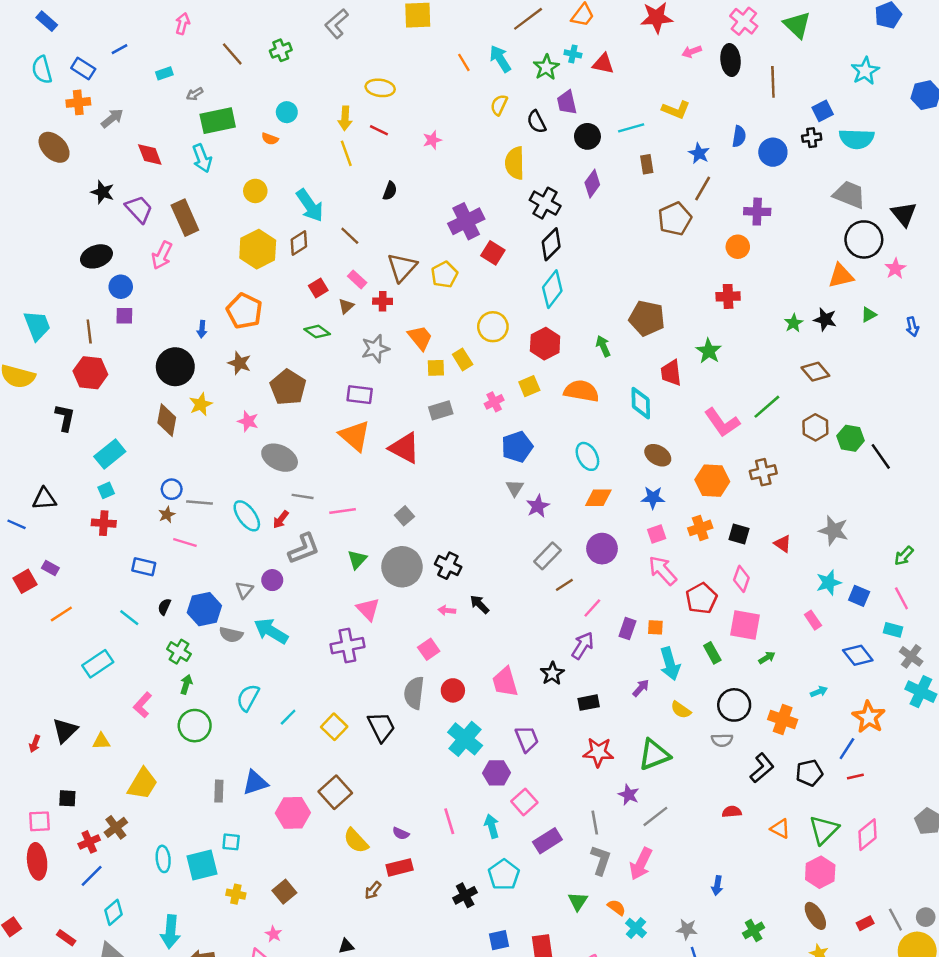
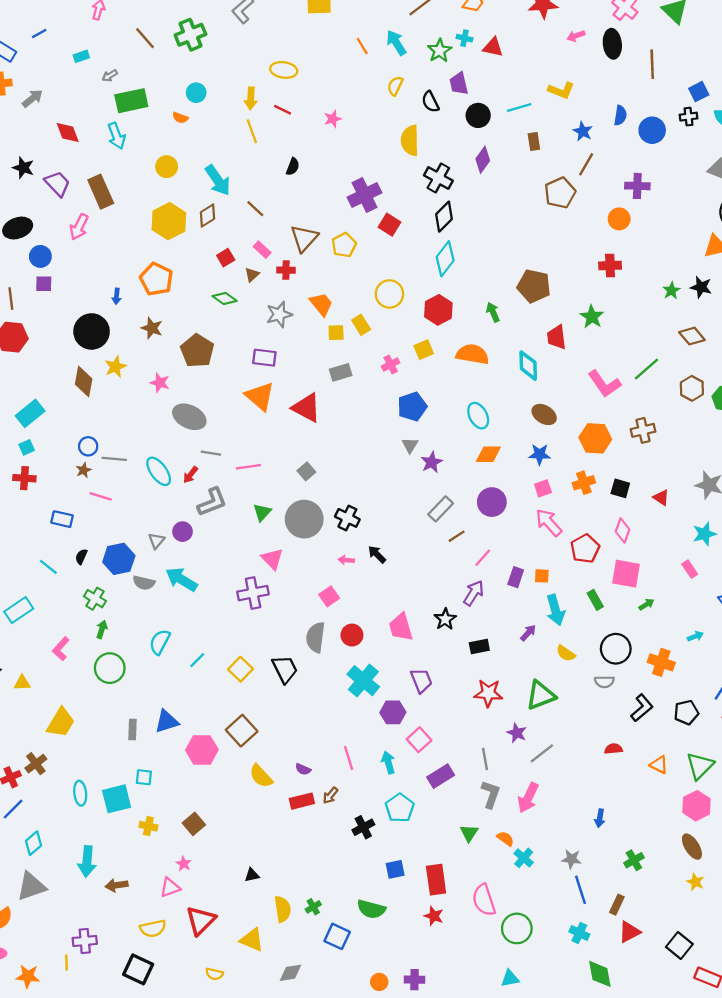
green cross: (281, 50) -> (190, 35), size x1.5
brown arrow: (373, 890) -> (330, 795), moved

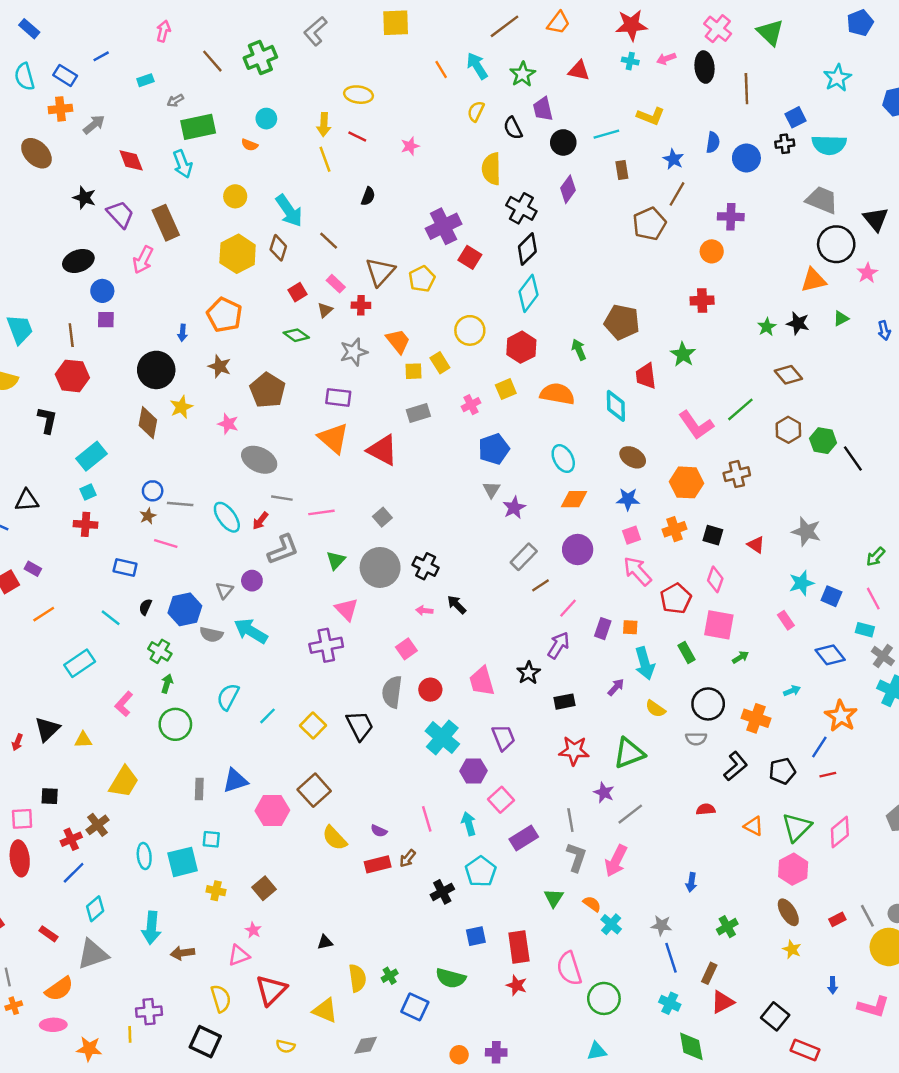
cyan cross: (465, 38) -> (630, 61), moved
brown diamond: (208, 215) -> (278, 248), turned -40
yellow semicircle: (153, 928) -> (221, 998), turned -95

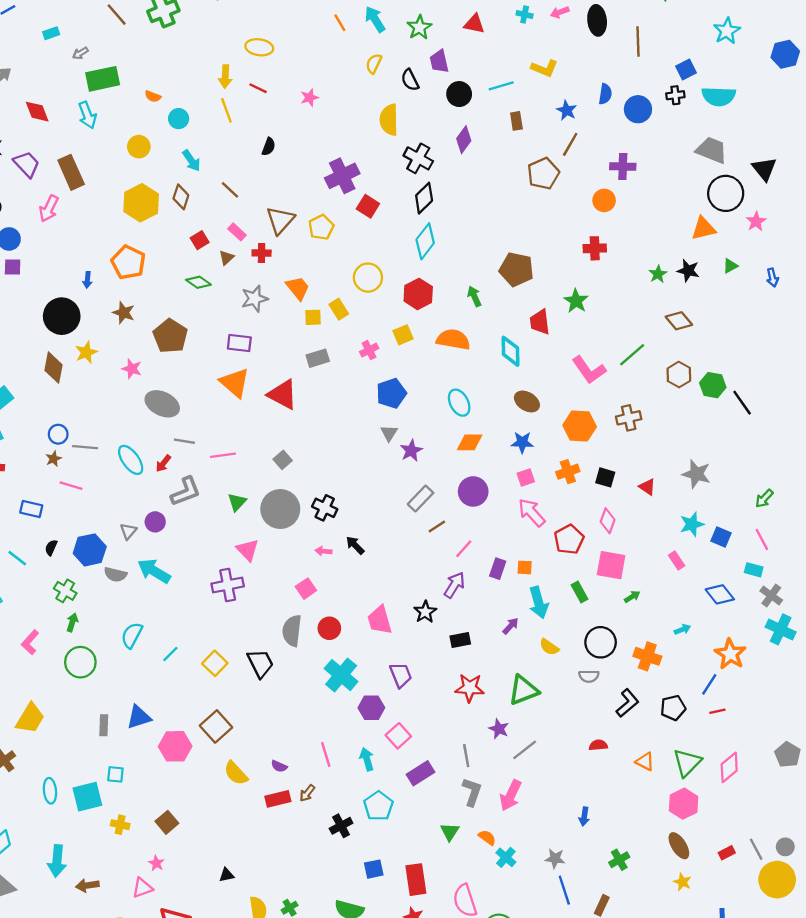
cyan circle: (266, 119) -> (179, 119), moved
cyan arrow: (289, 211) -> (191, 161), size x0.7

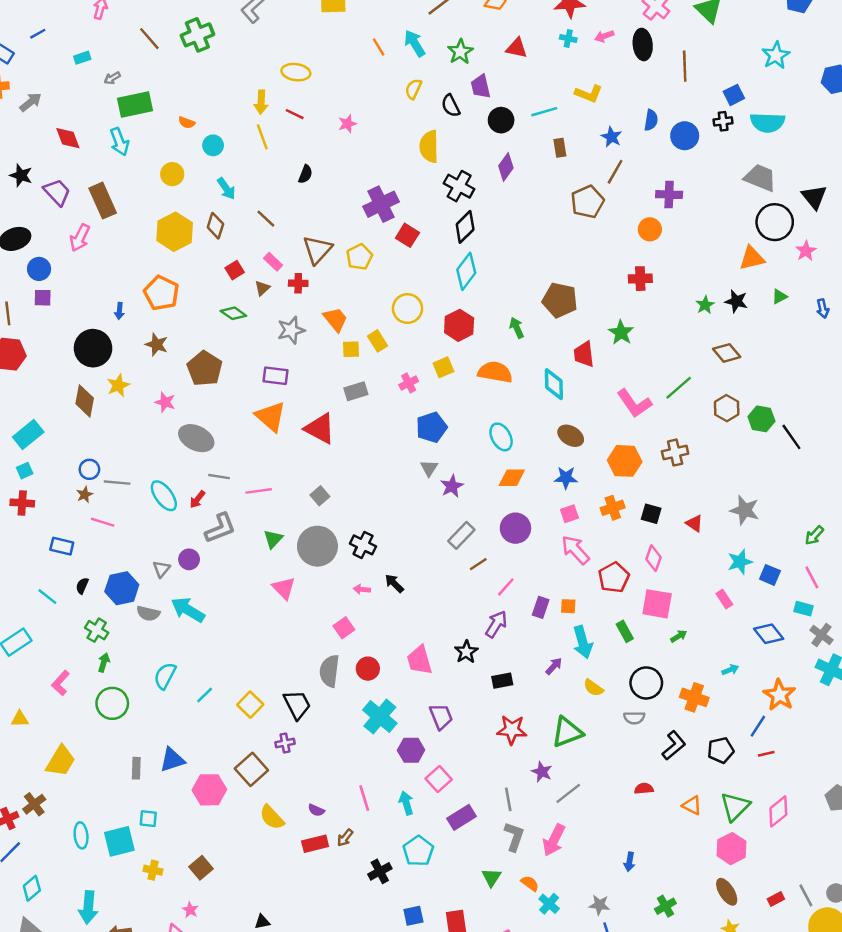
purple cross: (228, 585) -> (285, 743), moved, size x0.6

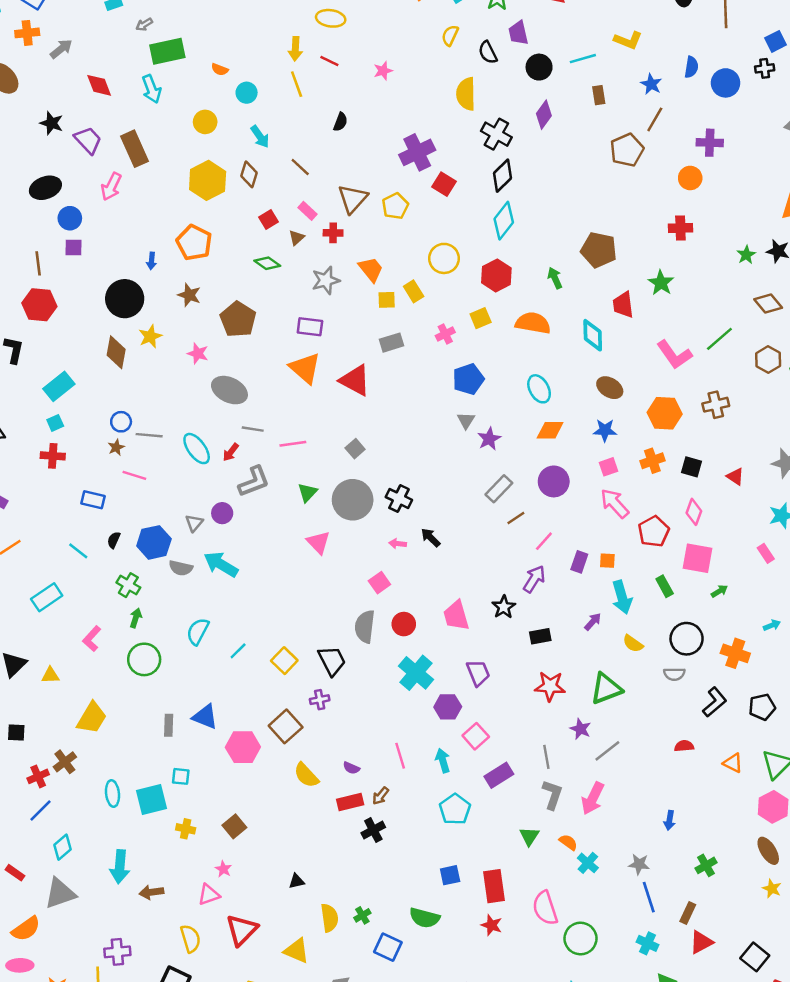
blue triangle: (172, 760) -> (205, 717), turned 40
black cross: (380, 871) -> (373, 830), moved

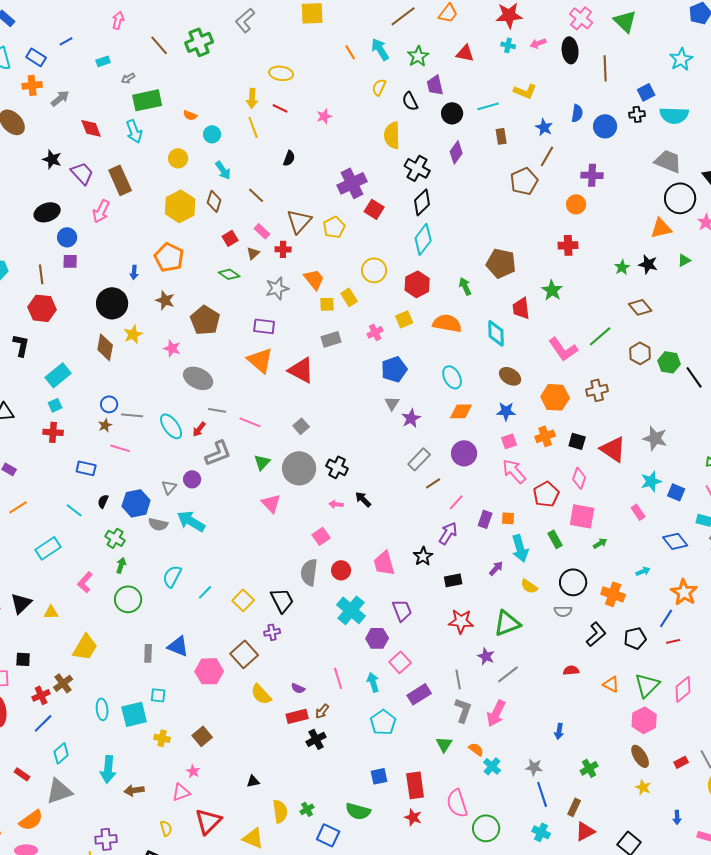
pink line: (293, 444) -> (250, 422), turned 30
red triangle: (735, 477) -> (613, 449), size x1.8
yellow semicircle: (190, 939) -> (166, 828), size x0.7

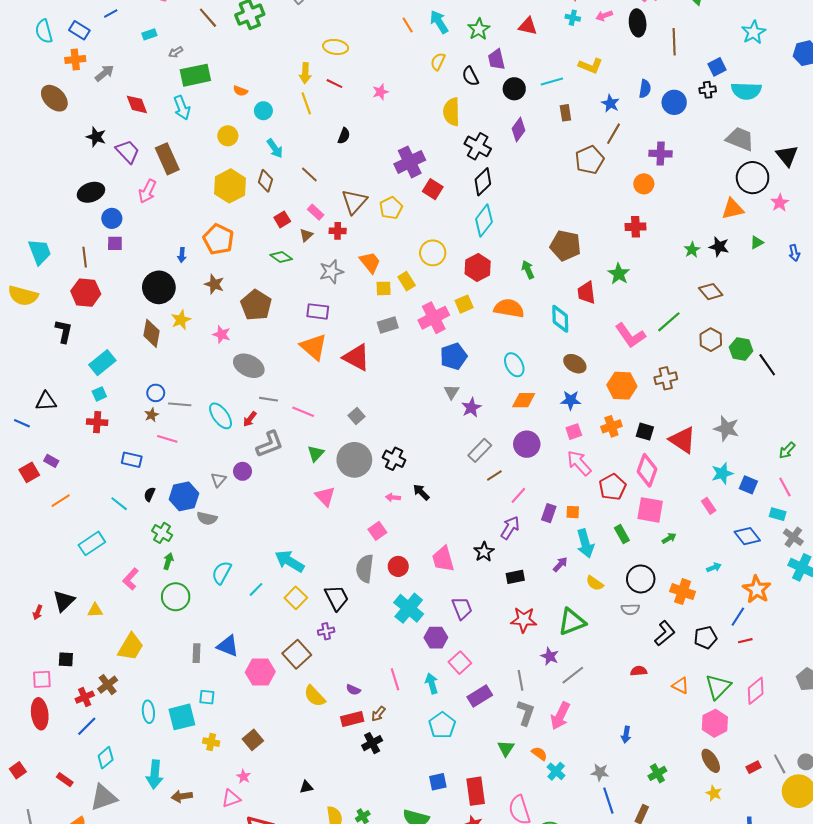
pink cross: (375, 332) -> (434, 318), size x1.8
pink diamond: (579, 478) -> (647, 470), size x1.4
cyan arrow: (191, 521) -> (290, 561), moved

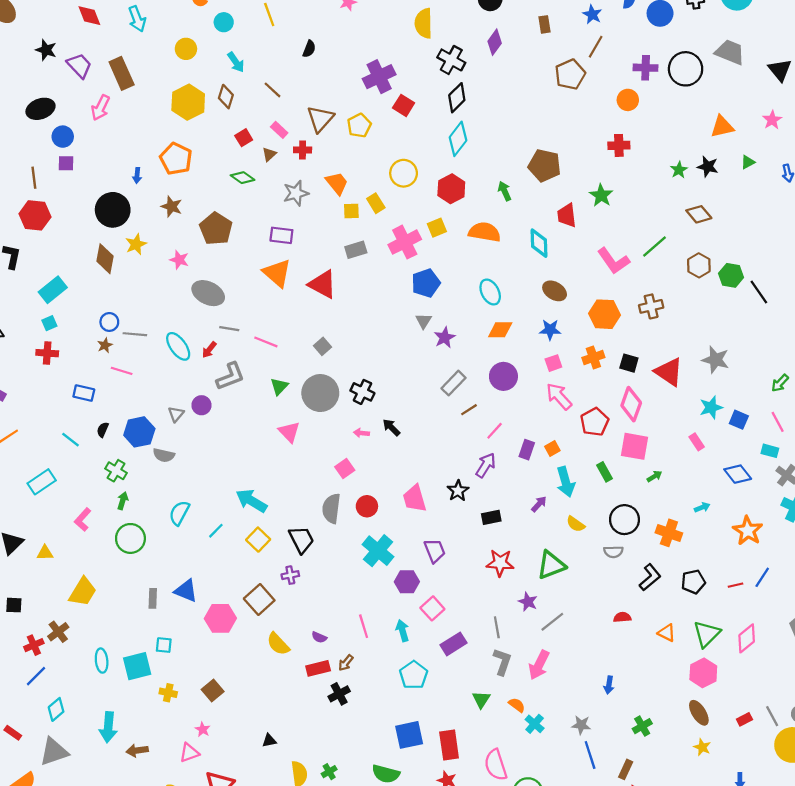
black circle: (753, 178) -> (686, 69), moved
orange square: (573, 512) -> (552, 449), turned -32
blue line: (738, 617) -> (762, 577), moved
blue square: (438, 782) -> (409, 735), size x1.5

